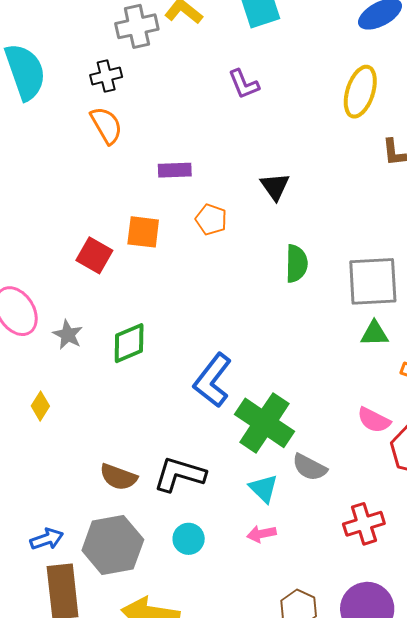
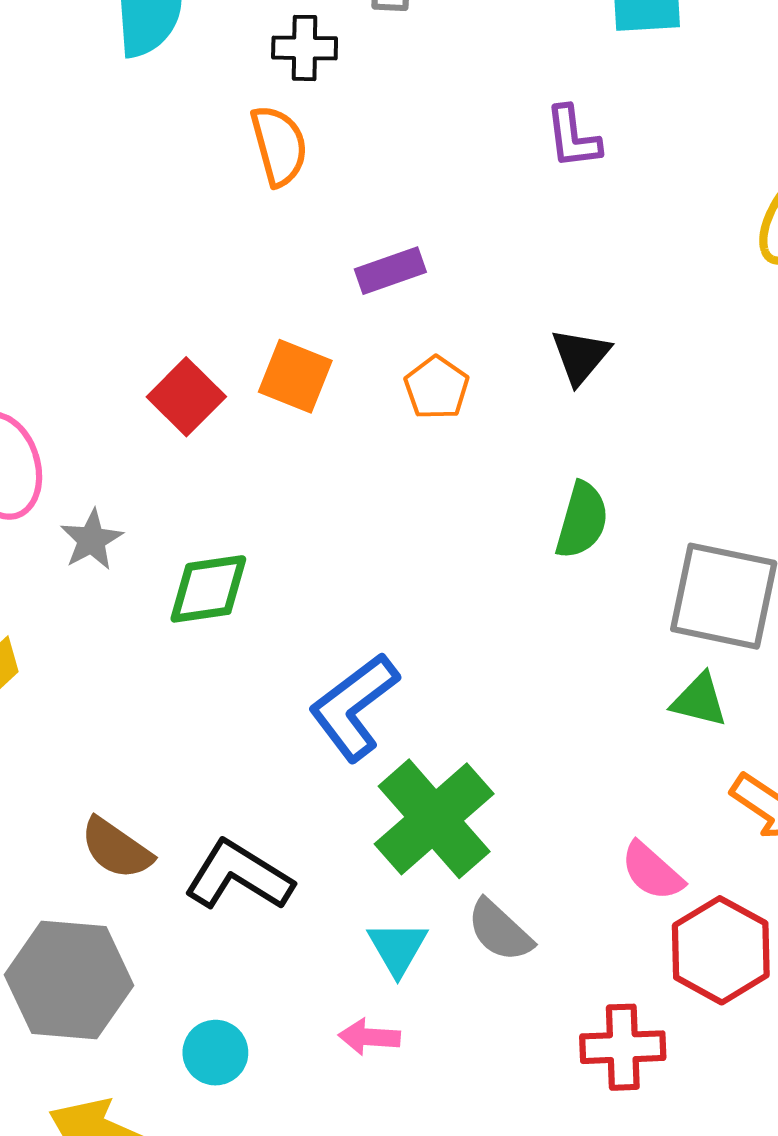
purple rectangle: (175, 170) -> (390, 271), turned -32
red cross: (364, 524) -> (623, 1047), moved
cyan circle: (189, 539) -> (215, 1053), moved

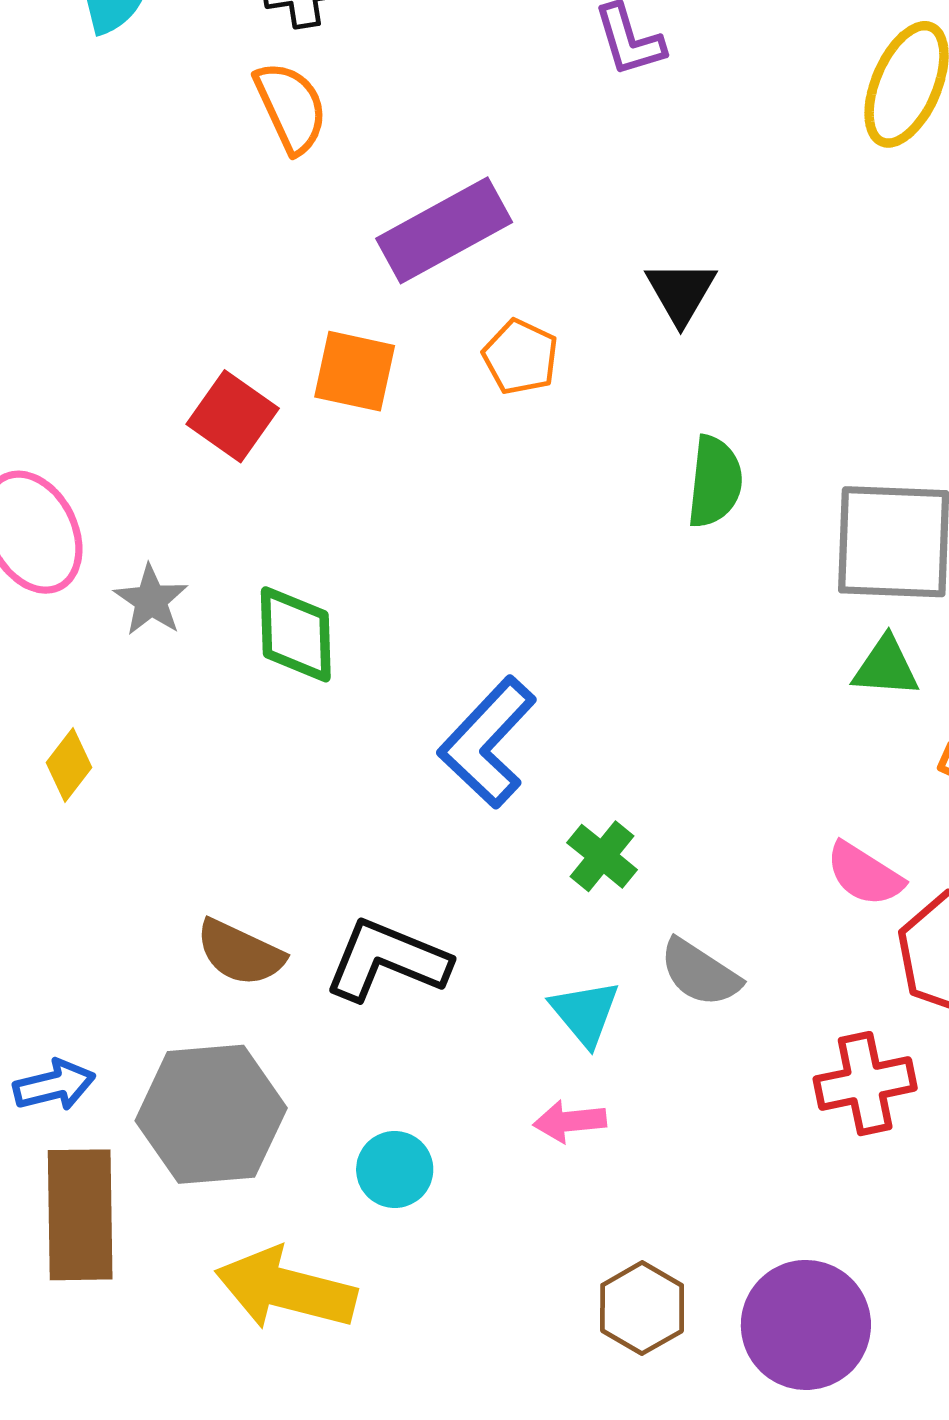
purple rectangle: (390, 271) -> (444, 230), size x1.6
green diamond: (208, 589) -> (296, 634), turned -74
green cross: (434, 819) -> (602, 856), size x0.5

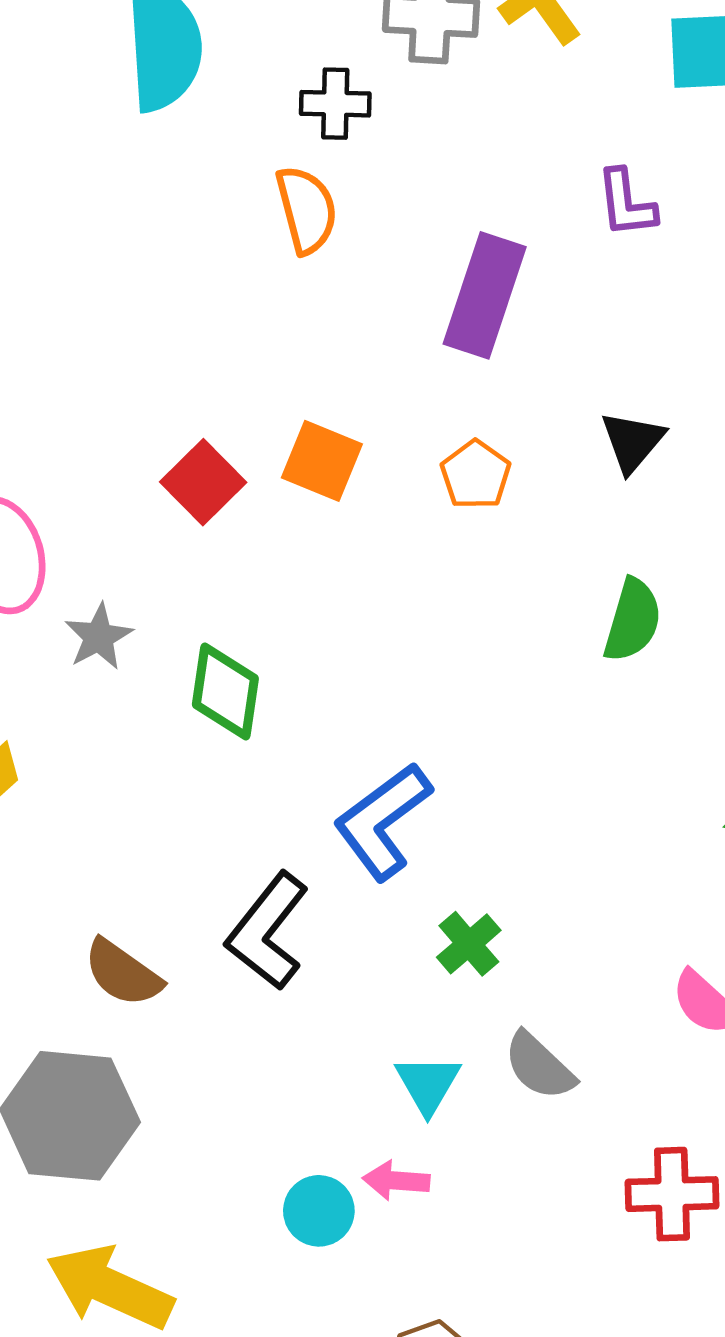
purple rectangle: (444, 230) -> (485, 295), moved, turned -53
black L-shape: (387, 960) -> (267, 931), moved, turned -84
cyan circle: (395, 1170) -> (319, 1211), moved

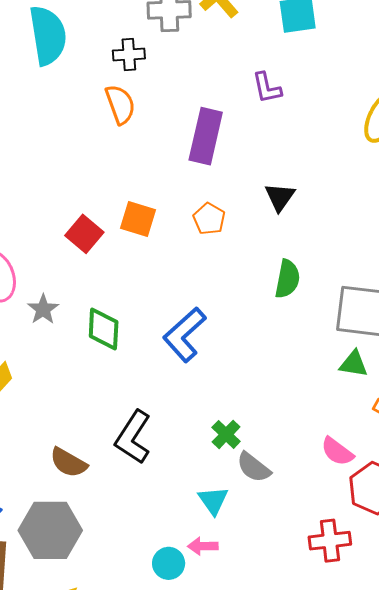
blue L-shape: (383, 821) -> (185, 335), moved
gray semicircle: (539, 1066) -> (254, 467), moved

